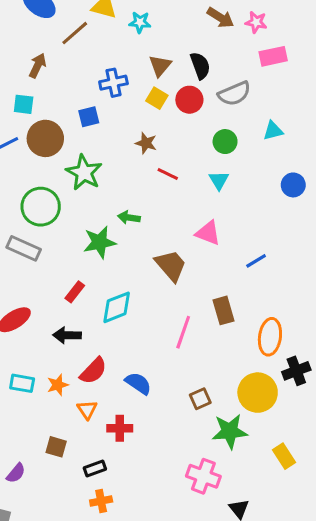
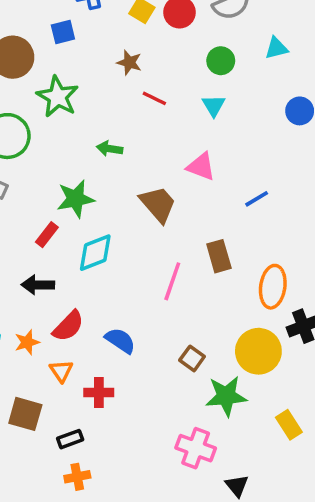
green star: (100, 242) -> (75, 199), moved
brown square: (200, 399) -> (192, 358), turned -30
brown square: (56, 447) -> (25, 414), size x1.4

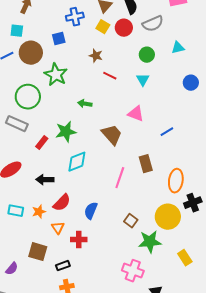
red rectangle: (47, 235) -> (42, 143), moved
blue semicircle: (120, 340) -> (91, 211), turned -102

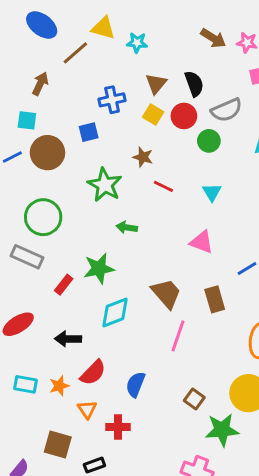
green circle: (147, 55) -> (209, 141), moved
green star: (56, 75) -> (105, 185), moved
brown trapezoid: (112, 135) -> (166, 293), moved
brown rectangle: (146, 164) -> (215, 299), moved

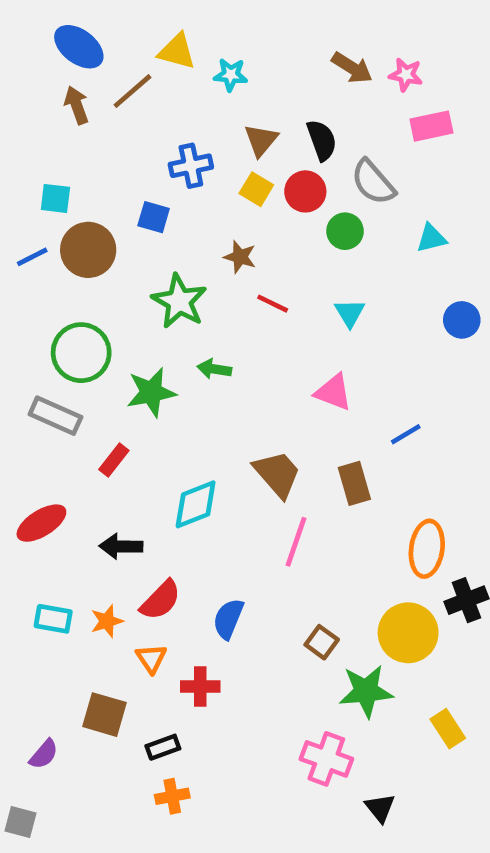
brown arrow: (40, 84) -> (76, 105), moved, turned -45
gray semicircle: (226, 110) -> (373, 182), turned 72
blue square: (89, 132) -> (154, 217), turned 30
green star: (99, 268) -> (151, 392), moved

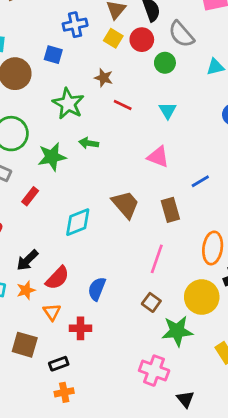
pink line: (296, 542) -> (157, 259), moved
black arrow: (121, 546) -> (27, 260), moved, turned -45

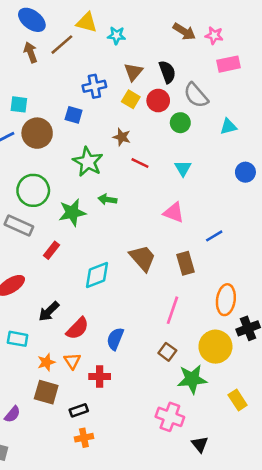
orange star: (26, 290) -> (46, 362), moved

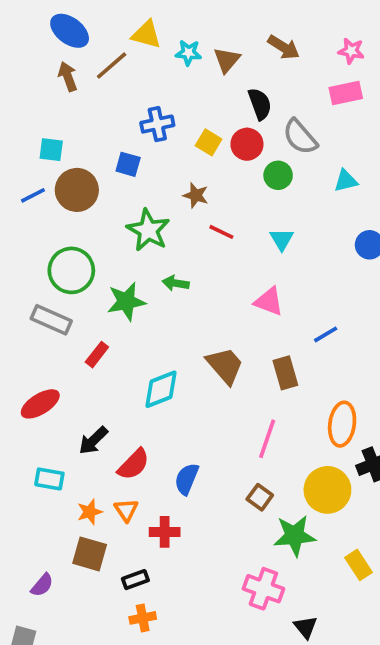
pink star: (214, 35) -> (351, 51), moved
brown triangle: (133, 72) -> (227, 60), moved

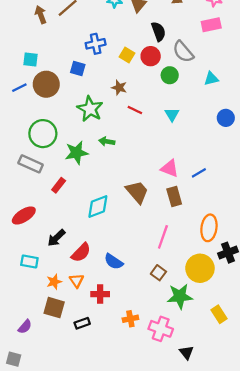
pink triangle: (269, 301) -> (170, 168), moved
blue semicircle: (187, 479) -> (114, 262), turned -78
orange cross: (143, 618) -> (130, 319), moved

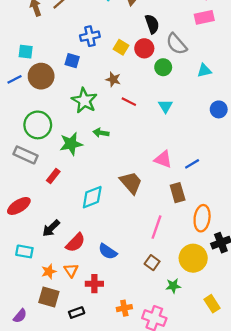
brown rectangle: (174, 196) -> (178, 193), moved
green star: (180, 296) -> (173, 286), size x0.6

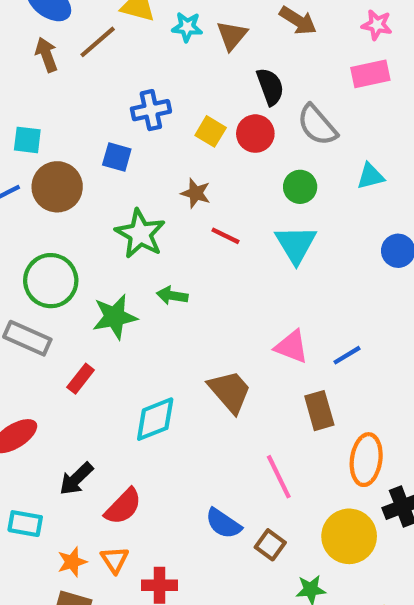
green circle: (163, 67) -> (300, 187), moved
cyan triangle: (165, 106) -> (296, 244), size x1.5
pink line: (157, 227) -> (279, 477), turned -45
blue semicircle: (108, 251) -> (223, 524), moved

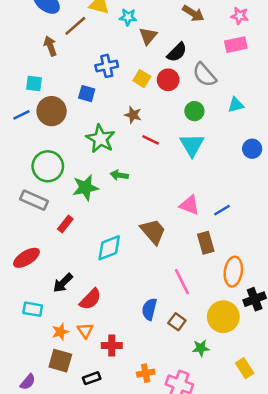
brown triangle: (232, 36) -> (148, 36), moved
brown arrow: (46, 55) -> (50, 46), moved
black semicircle: (270, 87) -> (177, 52), turned 65
blue semicircle: (223, 524) -> (149, 309), turned 70

